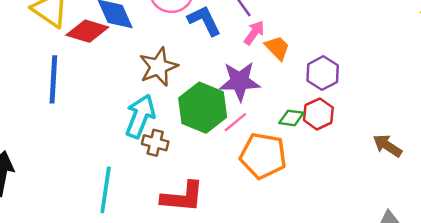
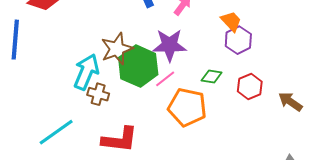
orange trapezoid: (277, 48) -> (231, 21), moved
brown star: (158, 67) -> (117, 49), moved
red hexagon: (318, 114) -> (250, 86), moved
cyan line: (106, 190) -> (56, 132), turned 45

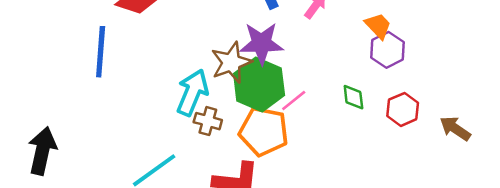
purple star: (169, 45) -> (262, 43), moved
green diamond: (212, 77) -> (353, 97), turned 75
orange pentagon: (187, 107) -> (264, 131), moved

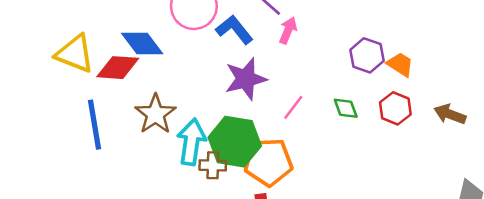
orange trapezoid: (378, 26) -> (400, 64), moved
brown star: (231, 62) -> (155, 114), moved
green hexagon: (259, 84) -> (235, 142), moved
pink line: (294, 101) -> (293, 107), moved

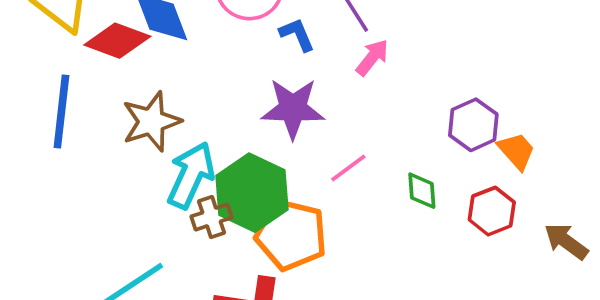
blue L-shape: (234, 30) -> (297, 34), size x0.7
brown cross: (213, 165) -> (212, 217), turned -36

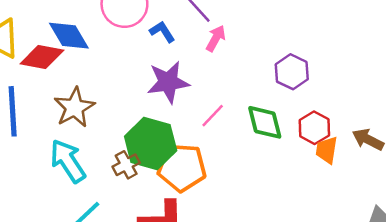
orange trapezoid: (516, 151) -> (327, 150), moved, turned -120
cyan arrow: (191, 175) -> (68, 161), moved, turned -48
green diamond: (422, 191) -> (265, 122), size x1.5

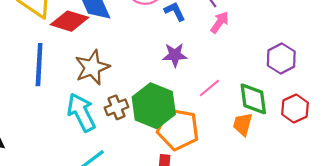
purple star: (168, 82) -> (175, 55), size x0.7
orange trapezoid: (327, 150) -> (243, 124), moved
brown cross: (126, 165) -> (117, 107), moved

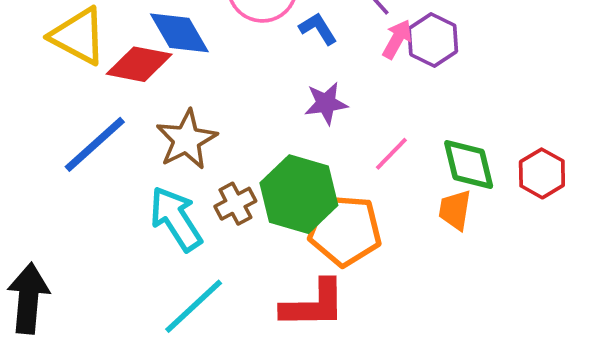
purple hexagon: (281, 58) -> (433, 40), moved
blue line: (39, 65) -> (95, 144), turned 51

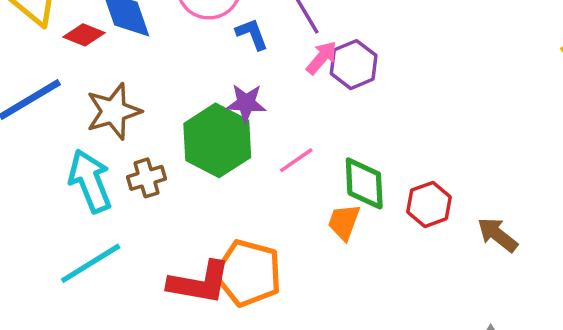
red diamond: (139, 64) -> (84, 35), size x0.7
green hexagon: (299, 194) -> (217, 140), moved
orange pentagon: (345, 230) -> (248, 273), moved

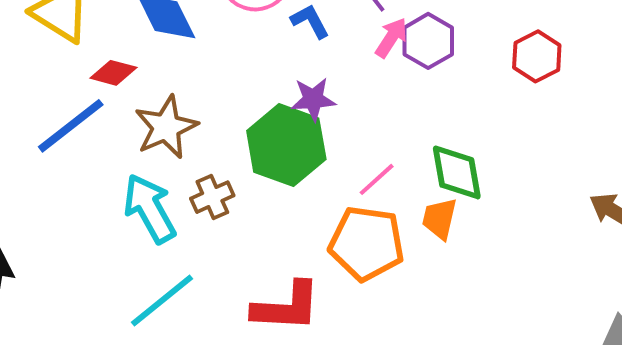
red diamond: (84, 35) -> (113, 73), moved
pink line: (296, 160) -> (377, 179), moved
red hexagon: (429, 204) -> (537, 56), moved
orange pentagon: (248, 273) -> (367, 243), moved

